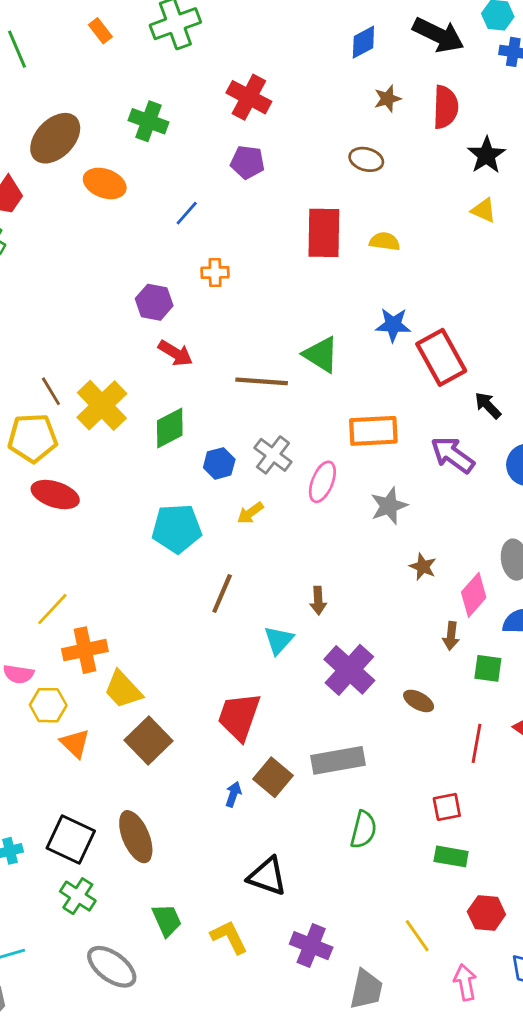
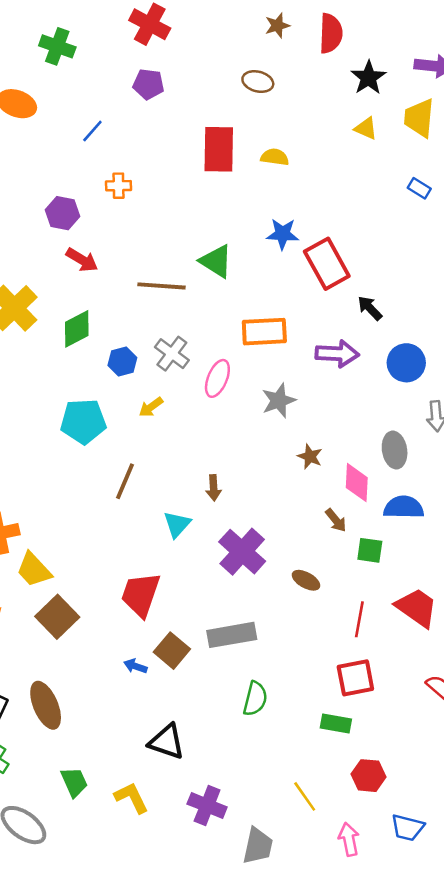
purple arrow: (453, 455) -> (337, 354), turned 147
pink diamond: (474, 595) -> (357, 483), turned -39
brown arrow: (451, 636) -> (336, 520), turned -45
blue arrow: (233, 794) -> (135, 666), turned -90
red square: (447, 807) -> (355, 678), moved, size x1.4

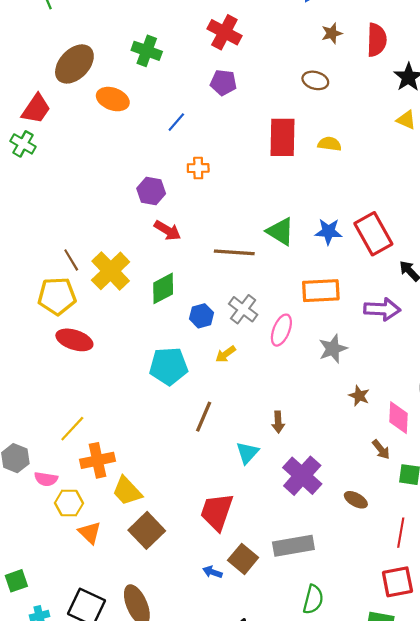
blue star: (283, 234) -> (328, 232), moved

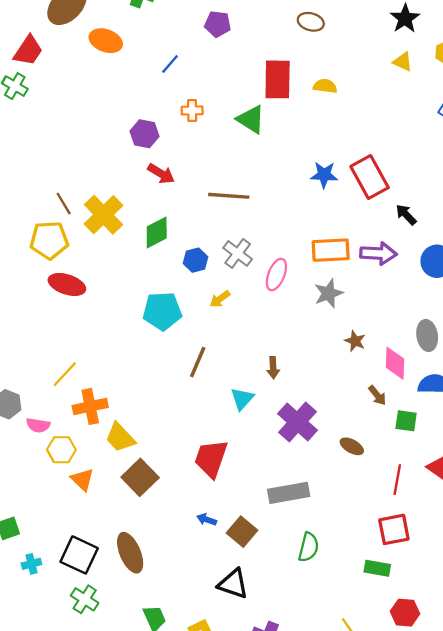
green triangle: (280, 232) -> (251, 119), moved
orange rectangle: (321, 291) -> (331, 250), moved
brown square: (243, 559) -> (242, 532), moved

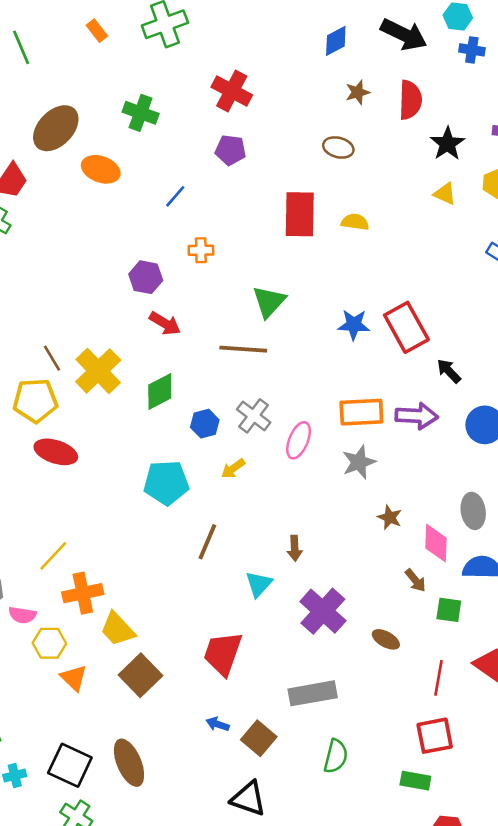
green triangle: (251, 119) -> (269, 302), moved, turned 40

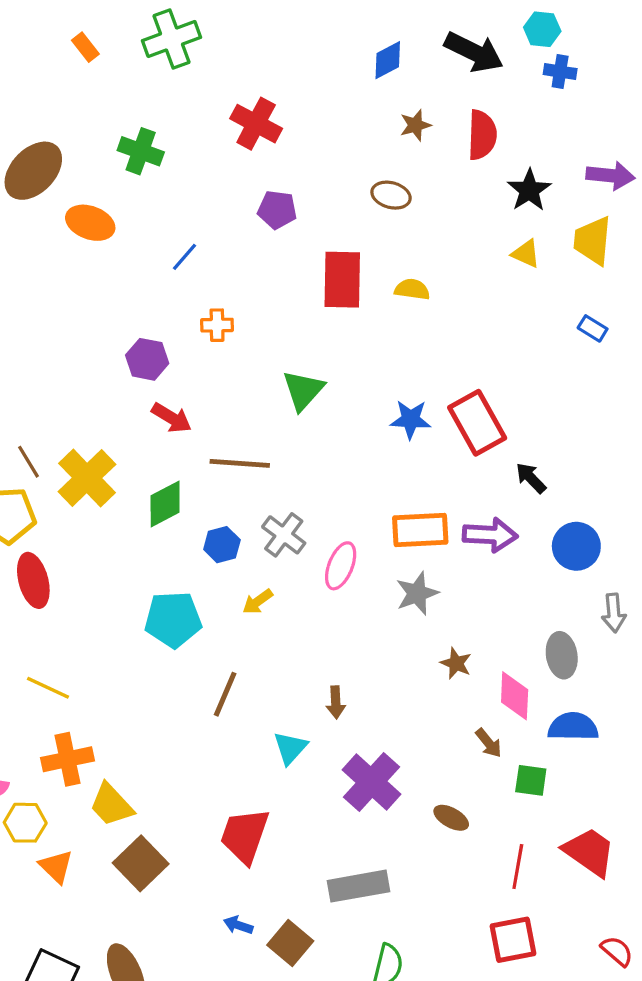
purple pentagon: (230, 150) -> (277, 210), moved
brown line: (243, 349) -> (240, 463), moved
red ellipse: (56, 452) -> (33, 580), turned 57
yellow line: (53, 556) -> (48, 688), moved, turned 72

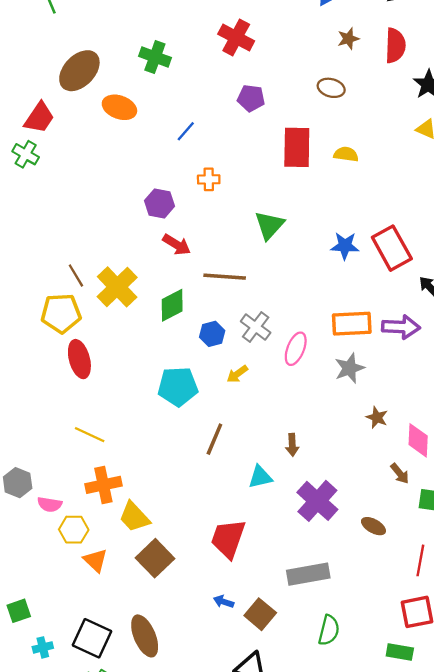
cyan triangle: (290, 748) -> (260, 477), turned 35

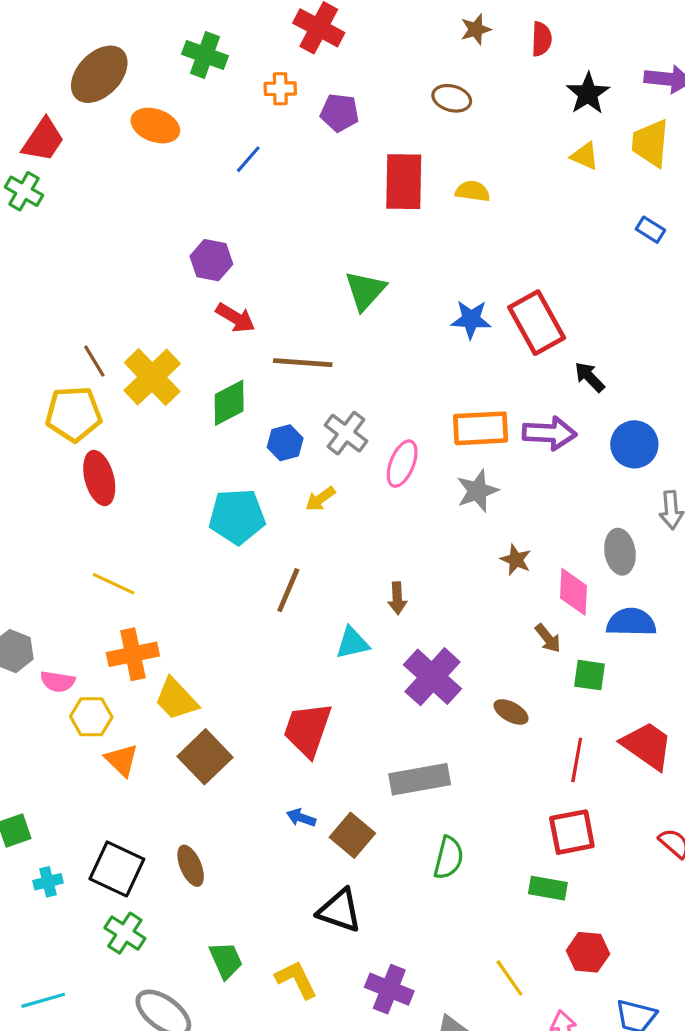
red semicircle: (395, 46) -> (541, 39), size x0.7
orange cross: (209, 179) -> (280, 89), moved
brown ellipse: (145, 636) -> (191, 866), size x0.7

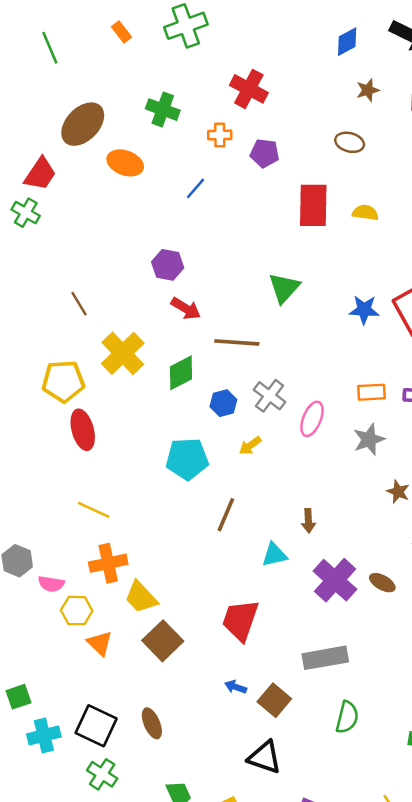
brown line: (94, 361) -> (79, 304), moved
orange rectangle: (481, 428) -> (371, 392), size x0.7
brown ellipse: (511, 712) -> (382, 583), moved
cyan cross: (48, 882) -> (44, 735), size x1.5

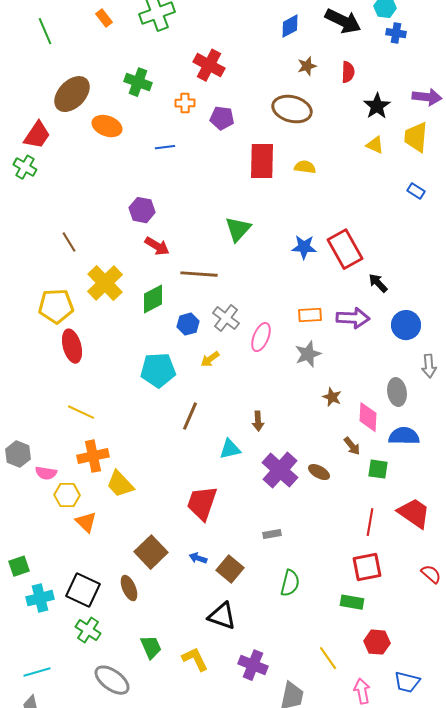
brown ellipse: (350, 142) -> (292, 109), size x1.6
blue line: (196, 188) -> (165, 147), turned 42
brown square: (163, 641) -> (151, 552), moved
gray rectangle: (325, 658) -> (272, 534), size x0.5

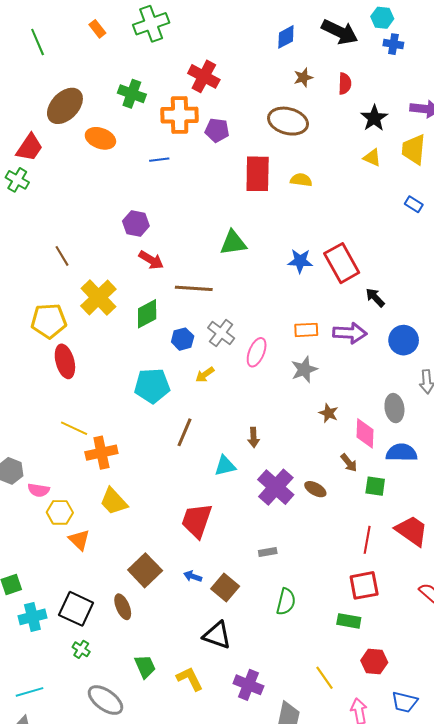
orange cross: (185, 103) -> (180, 115), size x1.8
green triangle: (238, 229) -> (233, 243), turned 40
orange cross: (93, 456) -> (101, 453), moved
green cross: (88, 630) -> (81, 649), size x0.7

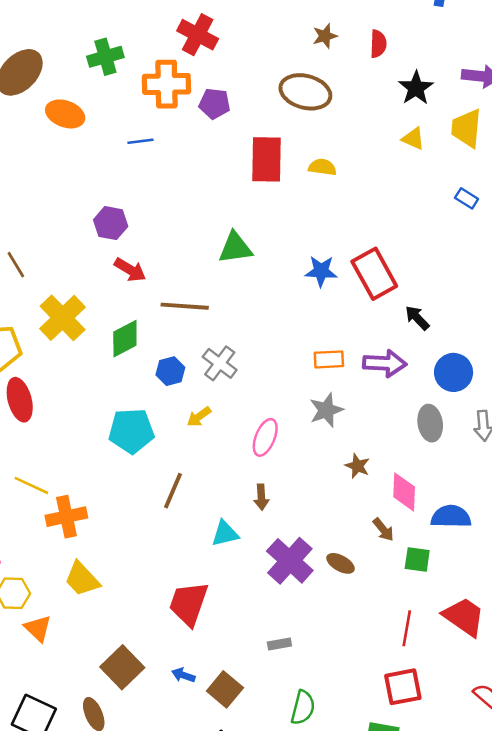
green cross: (132, 94) -> (105, 57), turned -36
pink ellipse: (257, 352) -> (265, 437), moved
gray ellipse: (394, 408) -> (430, 423), moved

